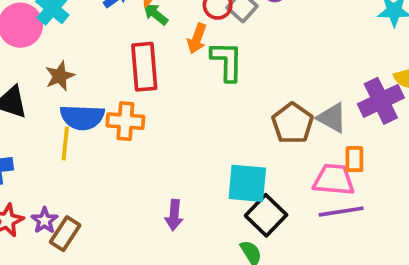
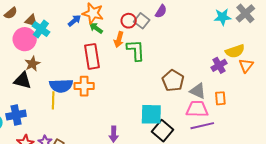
brown star: (60, 76) -> (32, 64), moved
purple cross: (381, 101) -> (219, 65), size x0.7
gray triangle: (332, 118) -> (198, 91), moved
orange rectangle: (354, 159) -> (220, 98), moved

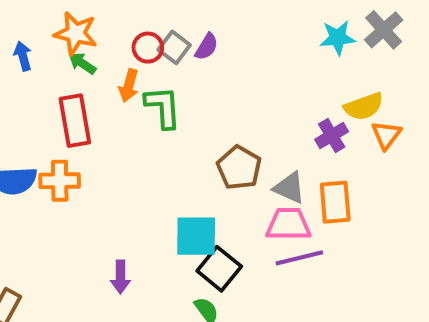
purple semicircle: (161, 11) -> (207, 47), moved
blue arrow: (74, 21) -> (23, 56), moved, turned -64
orange rectangle: (220, 98) -> (335, 202), size x1.5

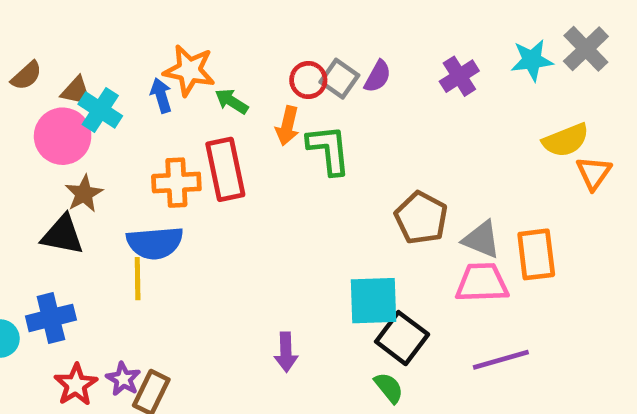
orange star: (76, 33) -> (189, 70), moved
purple cross: (332, 136) -> (459, 76), moved
orange cross: (60, 181) -> (176, 183), moved
purple line: (299, 258) -> (501, 360), moved

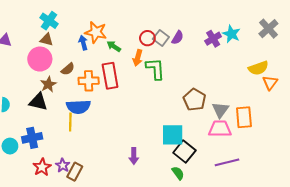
cyan star: (532, 60) -> (231, 34), moved, turned 30
brown semicircle: (26, 76) -> (68, 69), moved
cyan cross: (100, 110) -> (49, 21), moved
gray triangle: (482, 239) -> (220, 110), turned 42

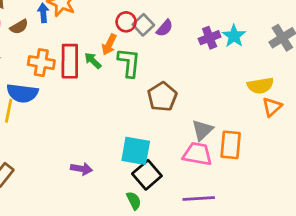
green arrow: (114, 46) -> (93, 61), moved
brown semicircle: (68, 69) -> (19, 27), moved
brown pentagon: (194, 100) -> (162, 97), moved
purple arrow: (134, 156) -> (81, 169), turned -91

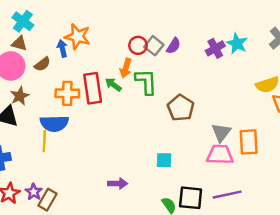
cyan square: (136, 151) -> (164, 160), size x0.6
black square: (147, 175) -> (191, 198), moved, turned -35

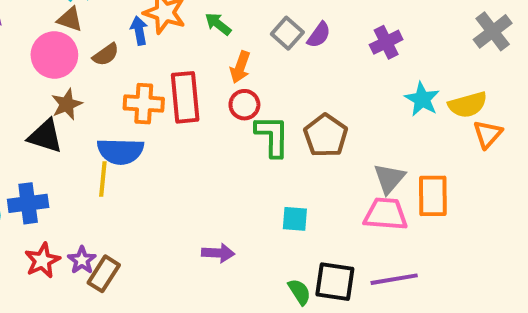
cyan star: (237, 44) -> (422, 99), moved
red circle: (138, 45) -> (244, 105), moved
green L-shape: (146, 82) -> (272, 136), moved
green arrow: (113, 85) -> (218, 24), moved

